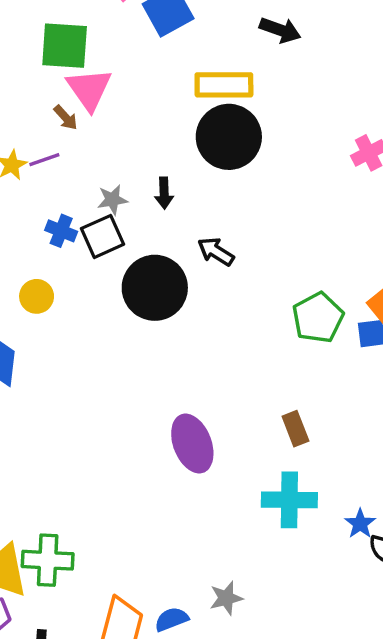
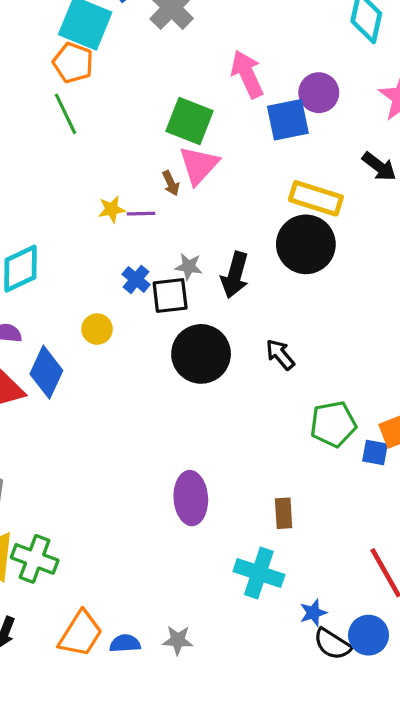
black arrow: (164, 193) -> (235, 275), size x1.6
black arrow: (216, 252) -> (280, 355), moved

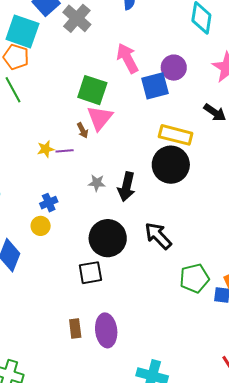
blue cross: (136, 279) -> (49, 203), moved, turned 30
black square: (170, 296) -> (90, 273), moved
black arrow: (280, 355) -> (158, 236), size x1.4
brown rectangle: (284, 513) -> (75, 329), moved

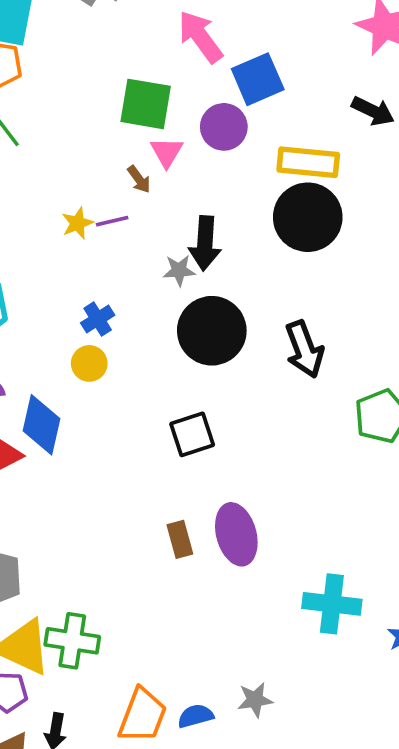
purple circle: (174, 68) -> (224, 127), moved
pink triangle: (100, 118) -> (167, 152), size x0.7
black arrow: (127, 187) -> (205, 243), moved
black arrow: (158, 236) -> (304, 349), turned -148
black circle: (108, 238) -> (212, 331), moved

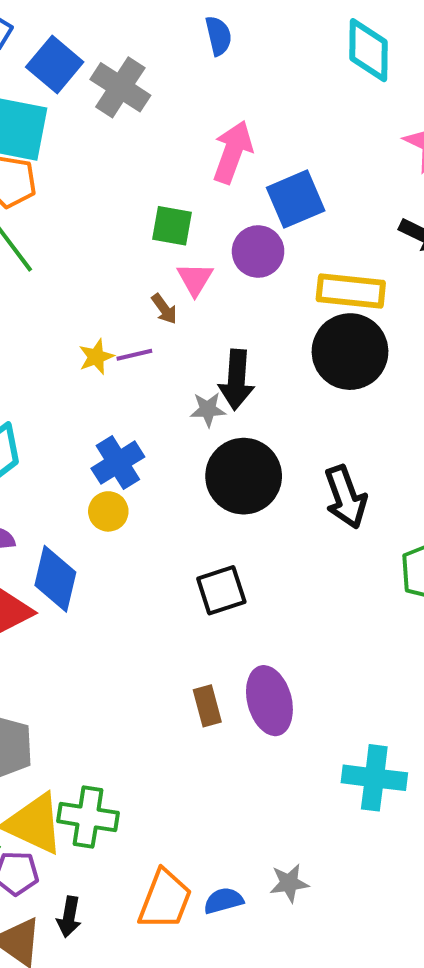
pink arrow: (200, 37) -> (233, 152), turned 56
green square: (146, 104) -> (172, 226), size x0.7
blue cross: (98, 319) -> (118, 463), size x1.4

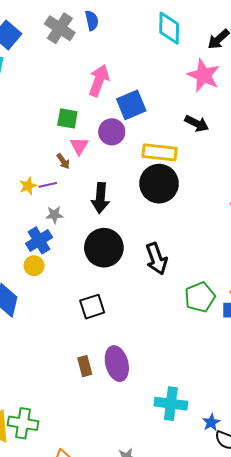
gray cross: (120, 87) -> (60, 28), moved
gray star: (208, 409) -> (54, 215), moved

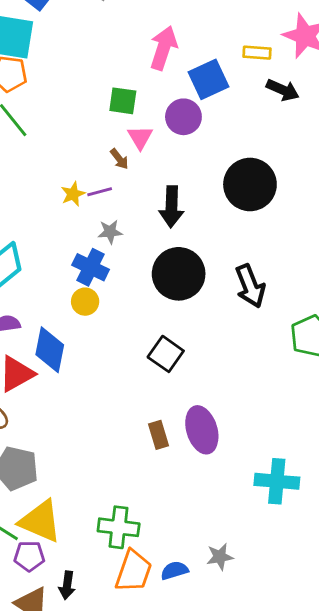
black arrow: (197, 124) -> (283, 90), moved
yellow rectangle: (160, 152) -> (257, 53), moved, size x0.6
blue cross: (39, 240) -> (91, 267), turned -30
black square: (92, 307) -> (166, 354), turned -35
green cross: (23, 423) -> (119, 527), moved

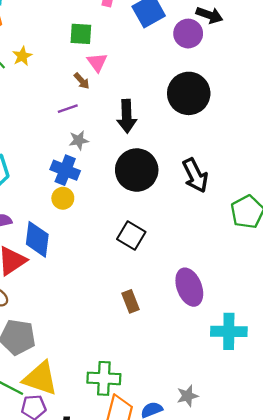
purple circle: (183, 117) -> (188, 34), moved
yellow star: (73, 194) -> (22, 56), moved
purple ellipse: (202, 430) -> (189, 287), moved

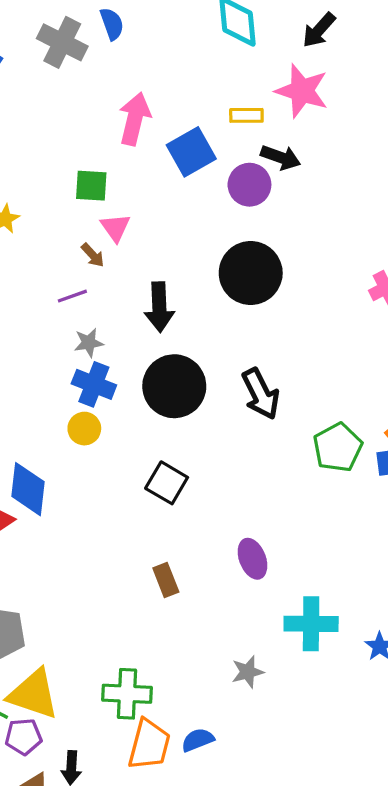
blue cross: (65, 170) -> (94, 384), moved
yellow circle: (63, 198) -> (84, 429), moved
purple ellipse: (189, 287) -> (252, 559), size x0.7
gray star: (187, 396) -> (248, 672), moved

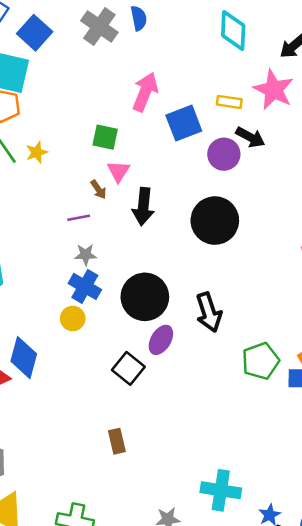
black arrow: (159, 307) -> (143, 206), moved
purple ellipse: (252, 559) -> (161, 340), moved, turned 44

